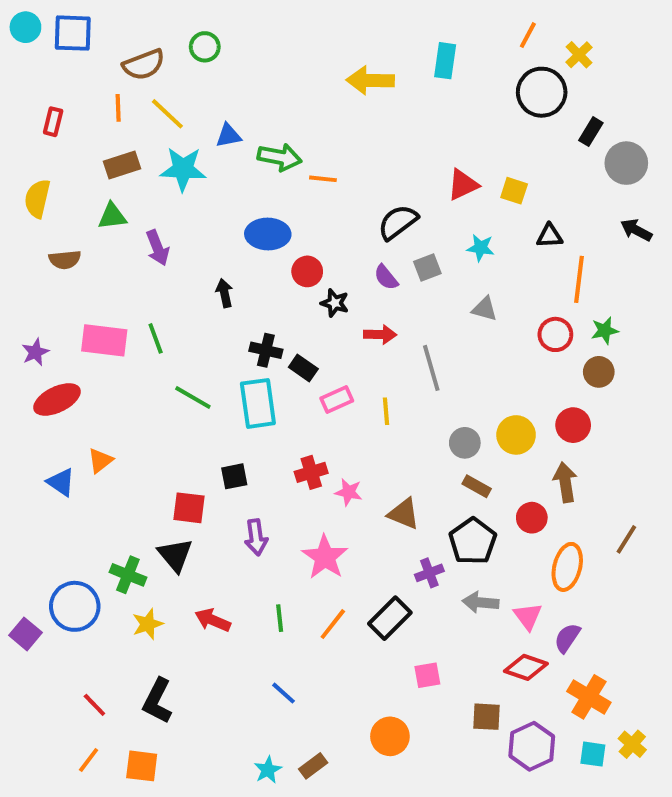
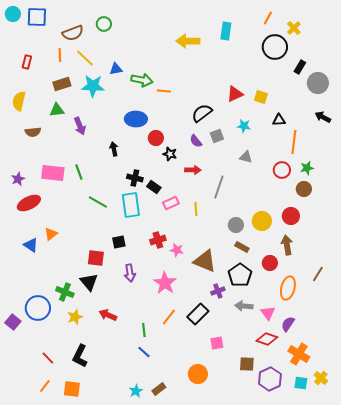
gray line: (431, 368) -> (219, 187), turned 35
brown triangle: (404, 514) -> (205, 261), size x1.4
green line: (280, 618) -> (144, 330), moved

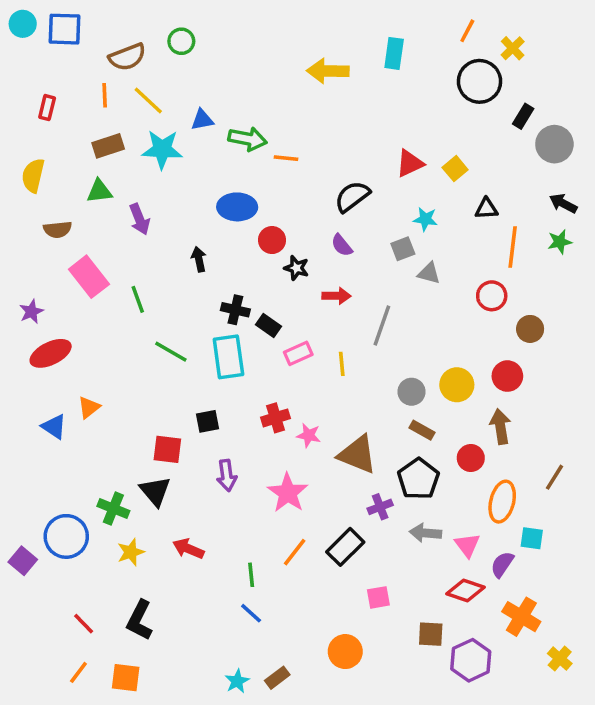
yellow square: (261, 97) -> (455, 169), turned 32
gray square: (217, 136) -> (403, 249), moved
green star: (307, 168) -> (560, 242), moved
pink rectangle: (53, 173) -> (89, 277), moved, turned 45
cyan square: (301, 383) -> (532, 538), moved

